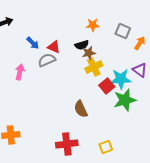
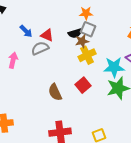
gray square: (123, 31) -> (88, 29), moved
red square: (107, 86) -> (83, 85), moved
brown semicircle: (81, 109) -> (55, 92), moved

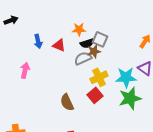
orange star: (86, 13) -> (79, 29), moved
blue arrow: (26, 31) -> (38, 41), turned 32
gray semicircle: (40, 48) -> (83, 58), moved
yellow cross: (87, 55) -> (99, 77), moved

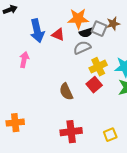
orange star: (79, 29) -> (78, 19), size x1.5
blue arrow: (38, 41) -> (37, 31), size x1.6
brown star: (94, 51) -> (113, 24), moved

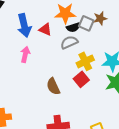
pink arrow: (24, 60) -> (25, 54), moved

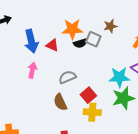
brown star: (100, 18) -> (110, 26), moved
gray semicircle: (69, 42) -> (67, 77), moved
yellow cross: (85, 61) -> (92, 112), moved, turned 30

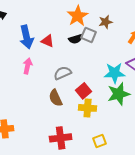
orange star: (72, 29) -> (78, 16), moved, turned -30

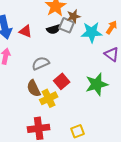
brown star: (106, 22) -> (74, 16), moved
cyan star: (115, 73) -> (92, 32), moved
yellow cross: (88, 108) -> (49, 98), moved, turned -30

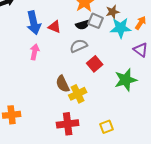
brown star: (74, 16) -> (113, 12), moved
gray semicircle: (41, 63) -> (79, 46), moved
red square: (62, 81) -> (95, 64), moved

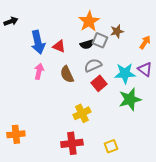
cyan star: (121, 28) -> (125, 73), moved
gray semicircle: (79, 46) -> (93, 65), moved
brown semicircle: (63, 84) -> (67, 74), moved

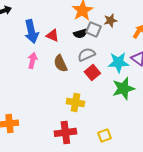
yellow cross: (82, 113) -> (75, 102), turned 36

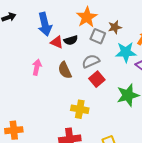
blue arrow: (31, 31) -> (45, 24), moved
black semicircle: (80, 33) -> (71, 40), moved
cyan star: (118, 62) -> (126, 52), moved

